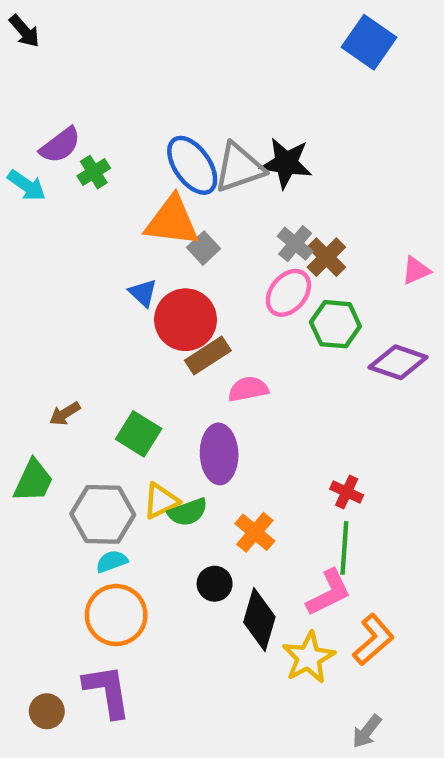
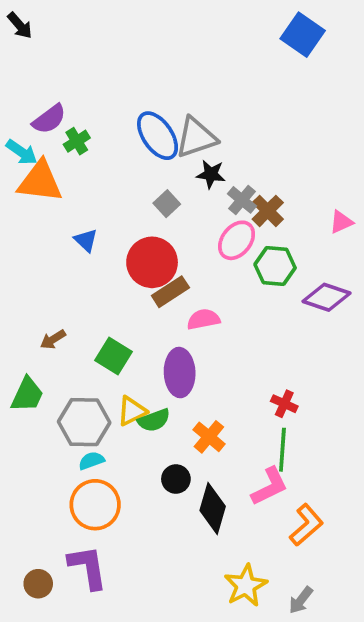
black star: (286, 163) -> (211, 174), moved, size x0.7
orange triangle: (172, 221) -> (40, 182), moved
blue triangle: (143, 293) -> (86, 240), moved
yellow star: (309, 658) -> (246, 586), moved

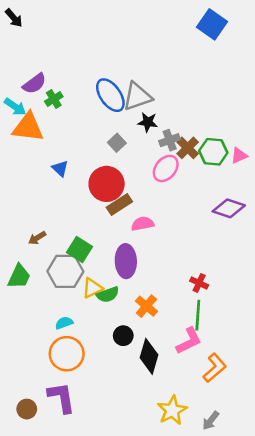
gray cross: (242, 200) -> (170, 140), turned 30
green hexagon: (275, 266) -> (213, 152), moved
gray hexagon: (84, 422) -> (65, 271), moved

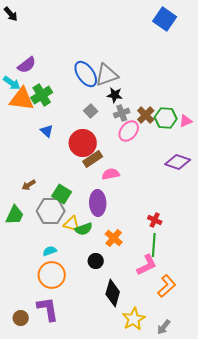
green cross: (54, 99) -> (42, 95), moved, size x1.5
gray cross: (170, 140) -> (122, 113), moved
yellow triangle: (92, 288) -> (72, 224), turned 42
black diamond: (149, 356) -> (113, 293), moved

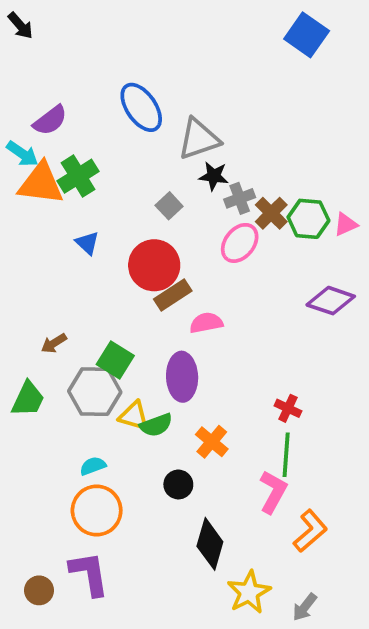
blue ellipse: (86, 74) -> (141, 107), moved
gray cross: (122, 113) -> (240, 198), moved
pink L-shape: (147, 265) -> (273, 492), turned -35

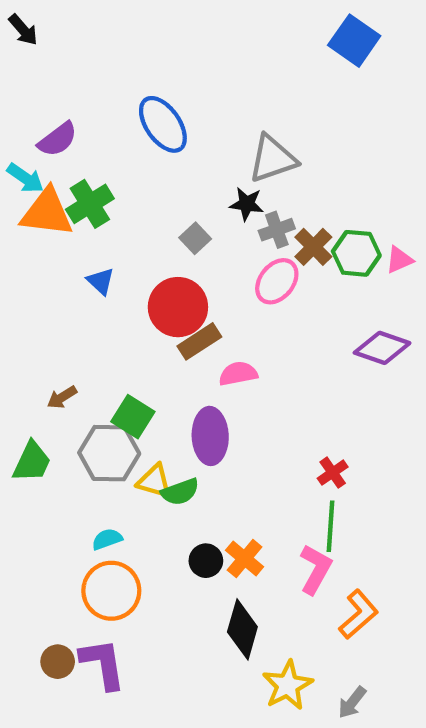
gray triangle: (199, 139) -> (273, 159), moved
red cross: (288, 408) -> (333, 473), turned 30
orange cross: (212, 442) -> (245, 558), moved
brown circle: (39, 590) -> (58, 662), moved

